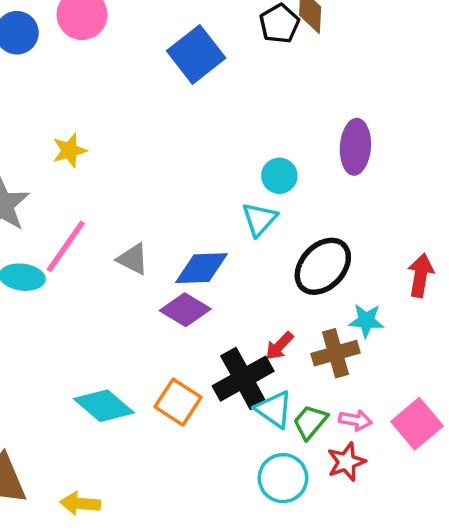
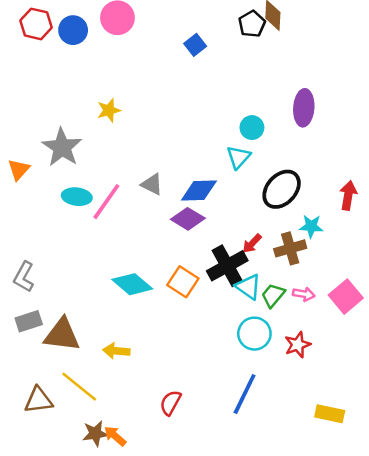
blue square: (196, 54) -> (195, 45), size x0.6
pink line: (66, 246) -> (106, 202), moved
red star: (346, 462) -> (298, 345), moved

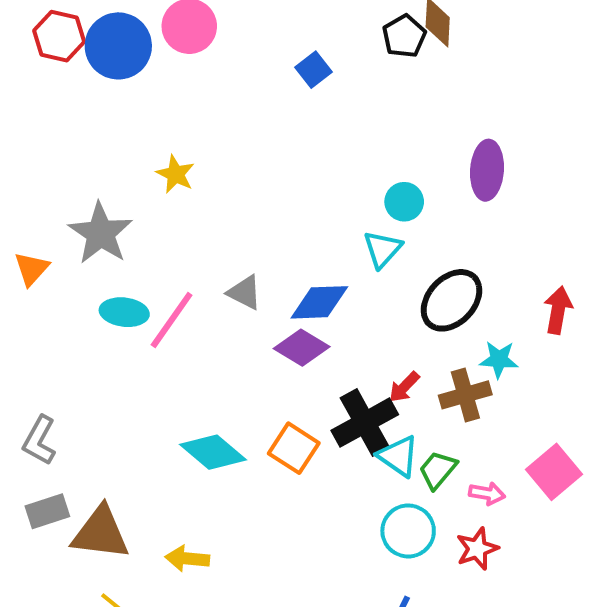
blue circle: (73, 30) -> (118, 46), size x1.4
yellow star: (109, 110) -> (175, 174), turned -30
pink arrow: (304, 294) -> (487, 494), moved

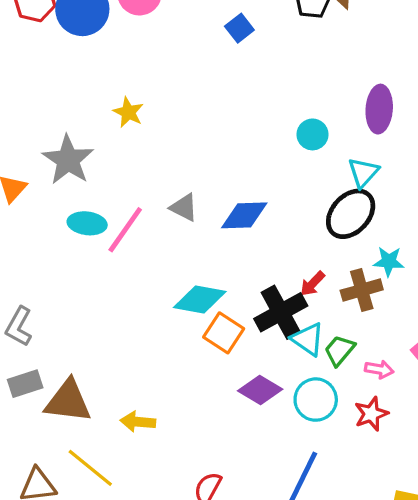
cyan triangle: (382, 249) -> (363, 173), moved
purple diamond: (302, 348) -> (260, 390), moved
cyan diamond: (213, 452) -> (200, 300), moved, turned -30

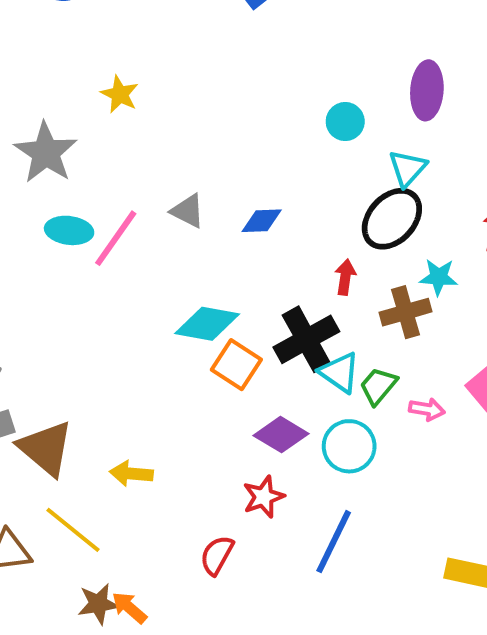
blue diamond: (244, 215) -> (262, 221), size x0.7
red arrow: (312, 284) -> (345, 277), moved, turned 144
brown triangle: (68, 401) -> (46, 448), turned 33
red star: (371, 414) -> (264, 497), moved

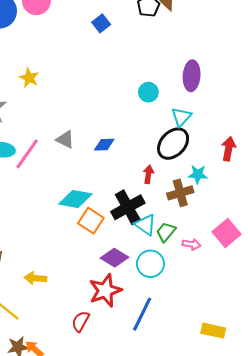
red star: (264, 497) -> (105, 291), size x1.5

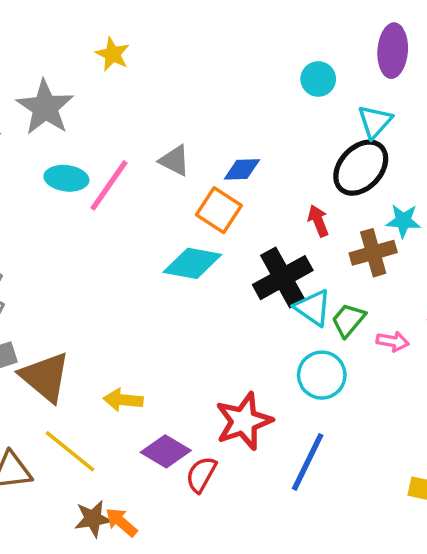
red arrow: (148, 174) -> (318, 221), turned -30
orange square: (91, 221) -> (219, 210), moved
purple diamond: (114, 258) -> (166, 451), moved

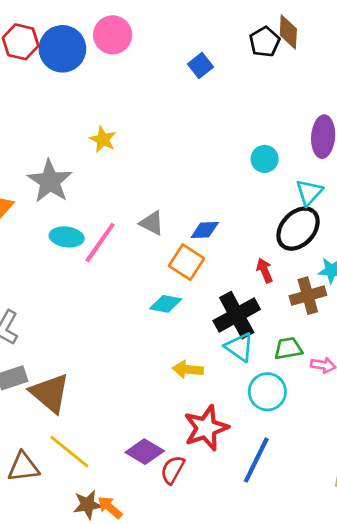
cyan diamond: (192, 263) -> (166, 304), size x0.7
cyan triangle: (313, 308) -> (239, 347), moved
green trapezoid: (348, 320) -> (288, 348), turned 40
yellow arrow: (123, 400) -> (188, 369), moved

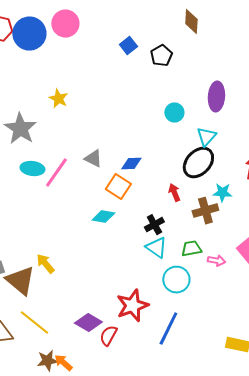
black pentagon: (265, 42) -> (161, 56), moved
black cross: (237, 315) -> (154, 225), size x0.6
yellow arrow: (188, 369) -> (45, 264), moved, turned 45

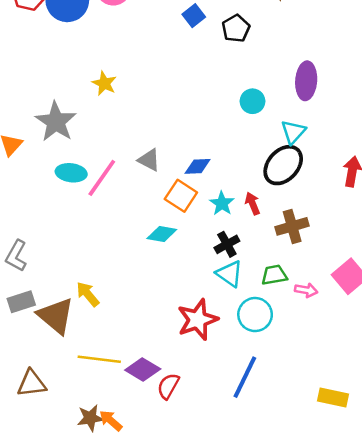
cyan star: (222, 193) -> (222, 203), moved, turned 30
red star: (132, 306) -> (198, 320), moved
yellow line: (34, 323) -> (99, 359), moved, turned -32

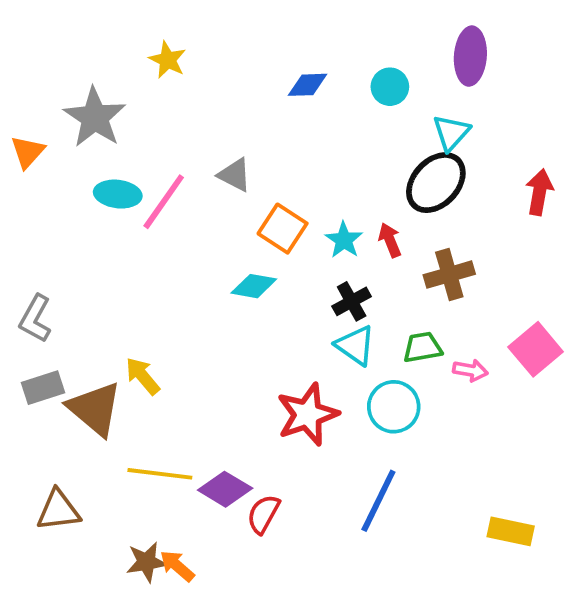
blue diamond: (198, 166) -> (307, 85), moved

